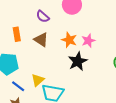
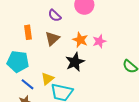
brown triangle: (41, 40) -> (52, 39), turned 42
black star: (78, 61) -> (75, 62), moved

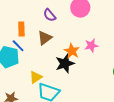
orange star: (80, 40) -> (72, 51), moved
blue line: (28, 84) -> (18, 46), moved

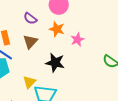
orange star: (72, 51) -> (57, 29), moved
black star: (65, 63) -> (55, 63), turned -30

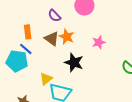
orange star: (57, 29) -> (67, 37), moved
brown triangle: (30, 42) -> (52, 39), turned -42

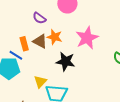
orange rectangle: (28, 32) -> (24, 44), moved
pink star: (99, 42) -> (87, 38), size x1.6

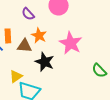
pink star: (87, 38) -> (71, 43), turned -30
brown triangle: (40, 41) -> (24, 46), moved, turned -35

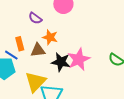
pink star: (71, 43) -> (79, 59), moved, turned 30
yellow triangle: (16, 76) -> (36, 82), size x1.6

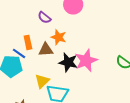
yellow triangle: (36, 82) -> (42, 81), size x0.7

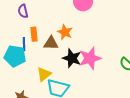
purple semicircle: (44, 18) -> (23, 11), moved, turned 32
blue line: (19, 53) -> (24, 44), turned 48

